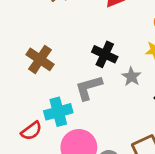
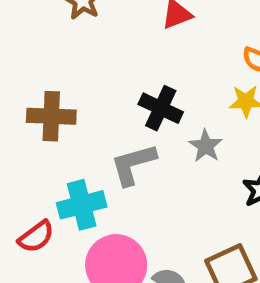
brown cross: (40, 59) -> (51, 116), turned -32

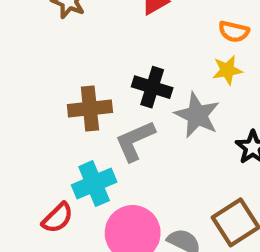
brown cross: (51, 116) -> (90, 108), moved
gray star: (206, 146) -> (197, 115), size x1.5

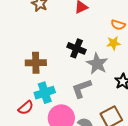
brown cross: (90, 108) -> (36, 63), moved
gray L-shape: (135, 141) -> (82, 88), moved

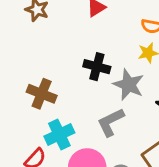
brown cross: (36, 63) -> (42, 94), turned 30

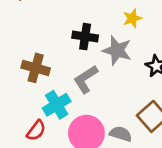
gray L-shape: (111, 122) -> (86, 79), moved

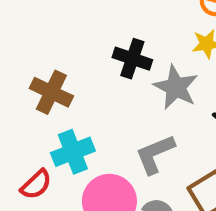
gray L-shape: (86, 79) -> (155, 154), moved

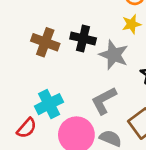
brown cross: (51, 92) -> (45, 42), moved

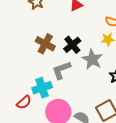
black cross: (83, 38) -> (72, 45), turned 30
gray L-shape: (104, 101) -> (61, 70), moved

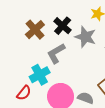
brown cross: (45, 44) -> (35, 30), turned 30

